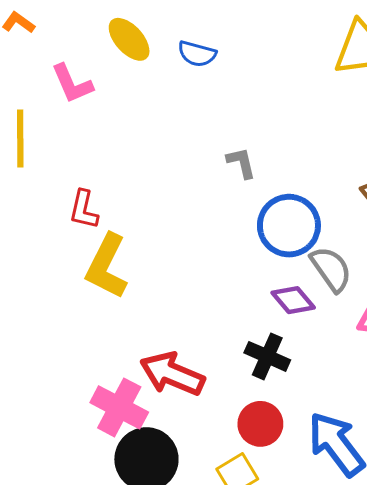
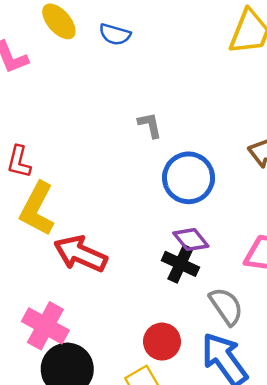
gray semicircle: (331, 269) -> (226, 306), moved
black cross: (267, 356) -> (180, 264), moved
red arrow: (172, 374) -> (80, 254), moved

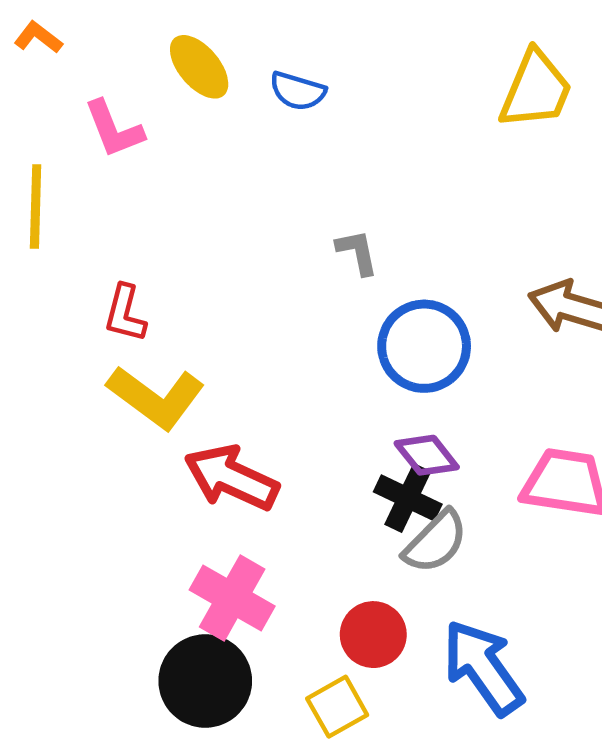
yellow L-shape: (37, 209) -> (156, 397), turned -82
gray semicircle: (226, 306) -> (436, 542), moved, turned 78
pink cross: (45, 326) -> (232, 598), moved

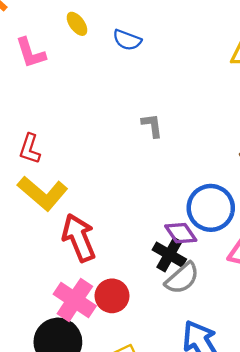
yellow ellipse: (199, 67) -> (77, 24), size x0.7
blue circle: (424, 346) -> (211, 208), moved
red arrow: (231, 478) -> (79, 238), turned 39
red circle: (373, 635) -> (112, 296), moved

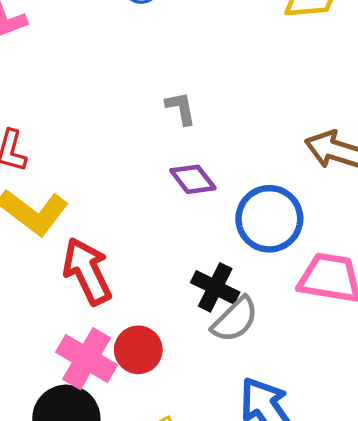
purple diamond: (181, 233) -> (193, 179), moved

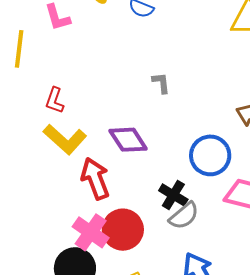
purple diamond: (193, 179) -> (128, 140), moved, size x1.4
red circle: (138, 350) -> (123, 230), size x1.4

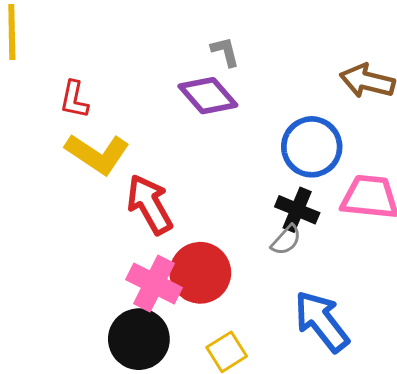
purple diamond: (128, 140) -> (208, 96), moved
black cross: (173, 195) -> (297, 210), moved
gray semicircle: (184, 216) -> (286, 240), size x0.7

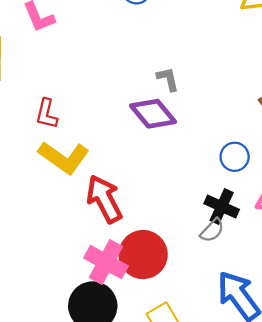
blue circle: (312, 147) -> (235, 157), size x0.6

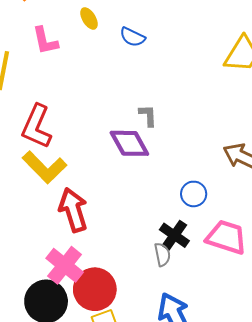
red L-shape: (47, 114) -> (37, 126), size x1.6
gray semicircle: (212, 230) -> (162, 255), turned -65
red circle: (143, 255) -> (95, 289), moved

